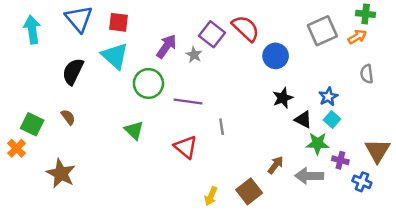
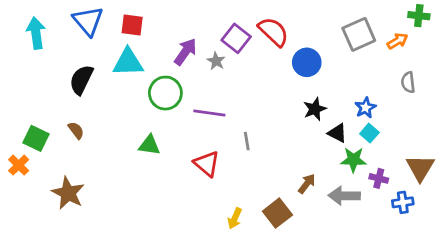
green cross: (366, 14) -> (419, 16), moved
cyan triangle: (115, 56) -> (128, 62), turned -44
green triangle: (134, 130) -> (149, 145), turned -36
blue cross: (362, 182) -> (403, 202), turned -30

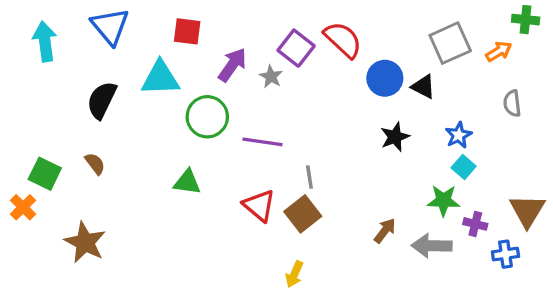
red square: (132, 25) -> (187, 31), moved
black triangle: (337, 133) -> (423, 87), moved
brown square: (277, 213) -> (303, 214), moved

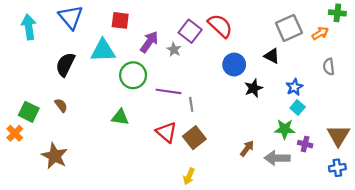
blue circle: (385, 78) -> (234, 65), moved
gray line: (309, 177) -> (191, 104), moved
blue cross: (505, 254) -> (337, 168), moved

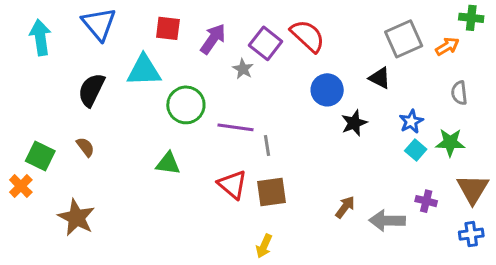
purple arrow: (149, 42) -> (213, 39), moved
green star: (285, 129) -> (450, 142), moved
brown square: (194, 138) -> (272, 192), turned 30

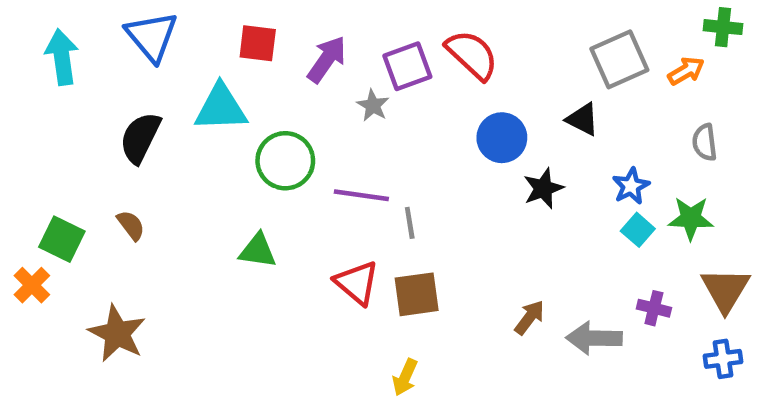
purple square: (266, 43) -> (407, 66), turned 32

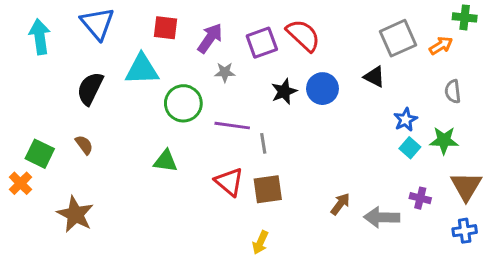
gray star: (373, 105) -> (225, 72), moved, turned -30
black star: (543, 188) -> (284, 91), moved

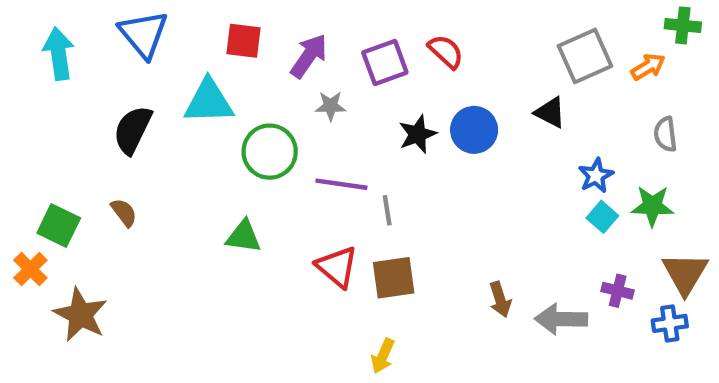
red semicircle: (303, 35) -> (446, 52), size x0.7
brown arrow: (340, 204) -> (500, 299), turned 125
brown star: (75, 214) -> (80, 315), moved
blue cross: (465, 231) -> (670, 323), moved

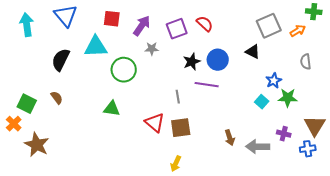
purple line: (341, 184) -> (207, 85), moved
green star: (652, 206) -> (288, 98), moved
cyan square: (602, 217) -> (262, 102), moved

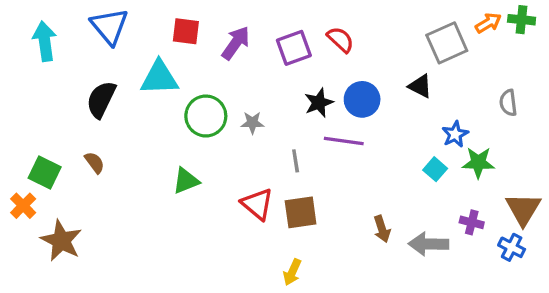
orange arrow: (298, 31) -> (488, 23), moved
gray star: (152, 49) -> (252, 123), moved
green triangle: (112, 109) -> (186, 181), turned -30
blue cross: (308, 149) -> (512, 247), turned 35

